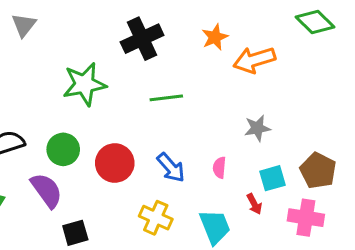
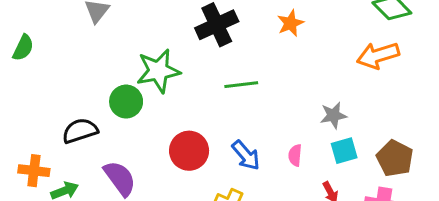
orange arrow: (254, 60) -> (378, 55), moved
green circle: (63, 149) -> (126, 102), moved
cyan square: (272, 178) -> (344, 151), moved

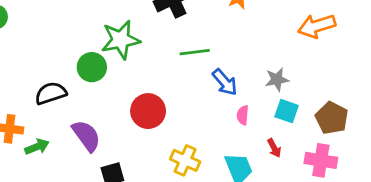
cyan square: (344, 151) -> (287, 111), turned 35
blue arrow: (246, 155) -> (225, 82), moved

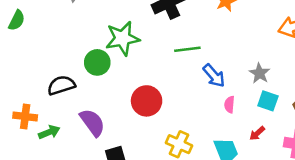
gray star: (277, 79) -> (260, 73), turned -30
red arrow: (274, 148) -> (257, 133), turned 77

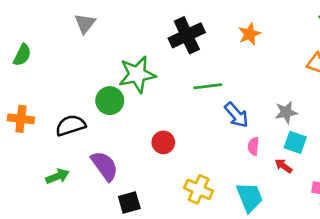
gray star: (260, 73) -> (286, 112), turned 30
red circle: (147, 101) -> (163, 142), size x0.7
orange cross: (25, 117) -> (21, 119), moved
red arrow: (257, 133) -> (283, 166), moved, turned 77

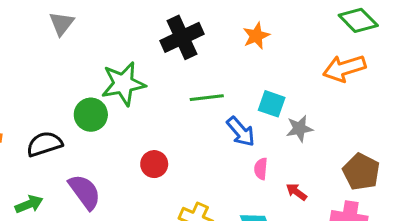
cyan square: (295, 142) -> (272, 104), moved

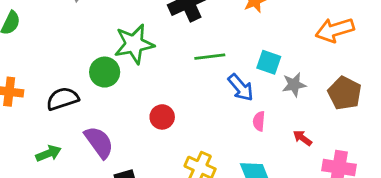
brown pentagon: (361, 172) -> (345, 93), moved
red arrow: (296, 192) -> (302, 138), moved

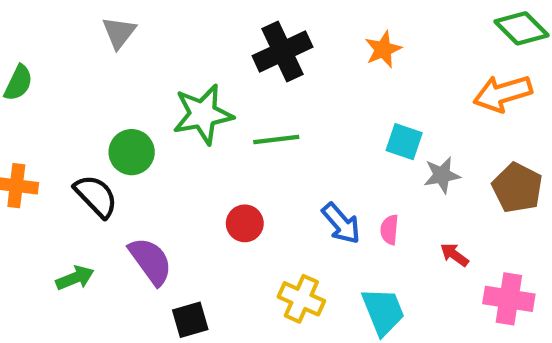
green line: (210, 57) -> (276, 140), moved
green circle: (105, 72) -> (132, 152), moved
blue arrow: (241, 87) -> (341, 223), moved
black semicircle: (63, 99) -> (96, 196), turned 64

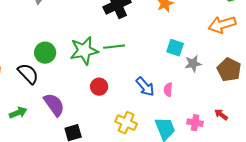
green star: (203, 114) -> (84, 51), moved
red arrow: (454, 255) -> (221, 115), moved
pink cross: (509, 299) -> (195, 123), moved, size x0.7

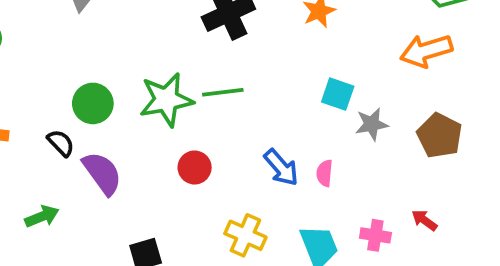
black semicircle: (28, 74) -> (61, 143), size x0.7
purple semicircle: (54, 105) -> (102, 173), moved

